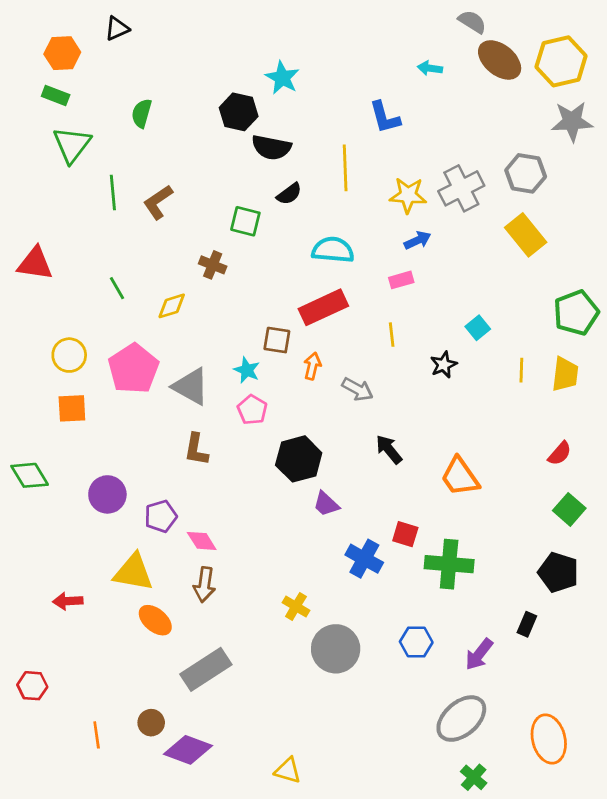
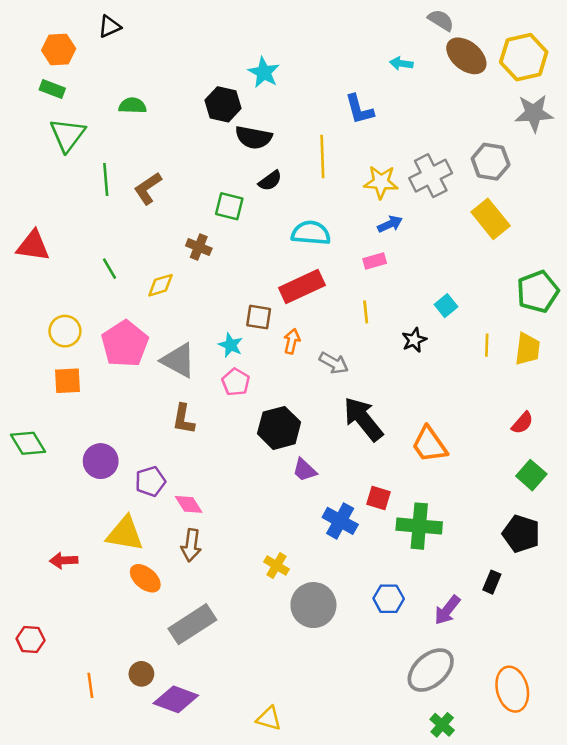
green semicircle: (142, 113) -> (133, 106), turned 76
black arrow: (389, 449) -> (363, 419), size x1.6

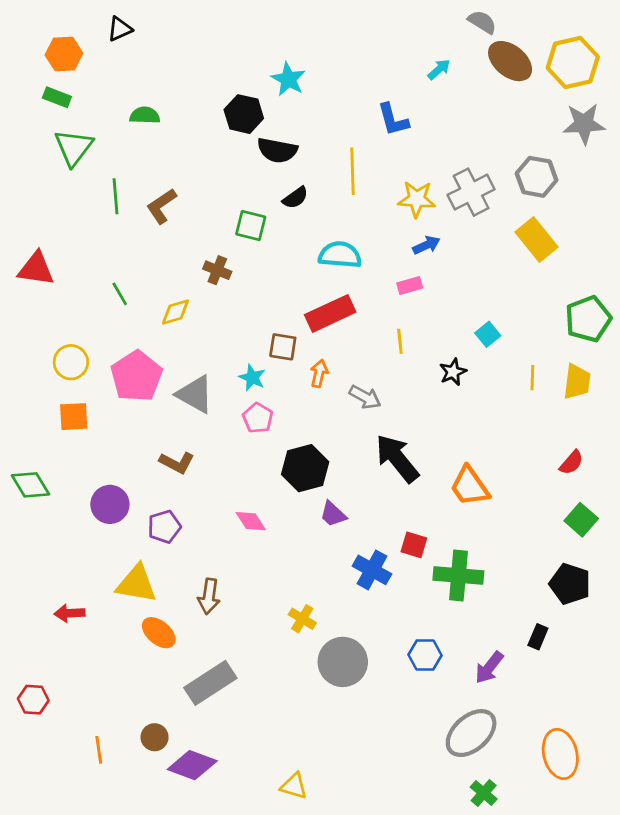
cyan arrow: (401, 64) -> (439, 69), turned 130
brown L-shape: (183, 419) -> (177, 463), moved, turned -72
pink diamond: (189, 504) -> (251, 521), moved

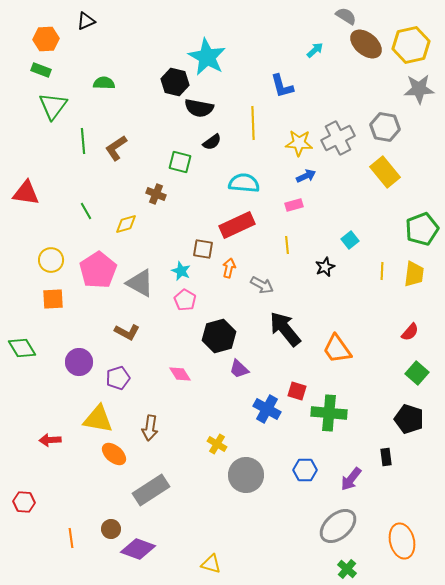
cyan star: (288, 79) -> (207, 57), size x1.5
black rectangle: (538, 637) -> (386, 457), turned -30

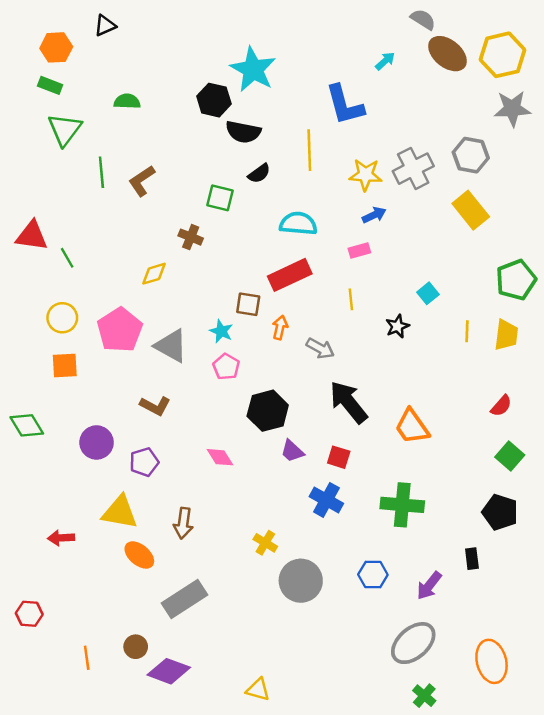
blue L-shape: (282, 86) -> (345, 105), size x1.4
green line: (86, 211) -> (67, 258), moved
red square: (297, 391) -> (339, 457), moved

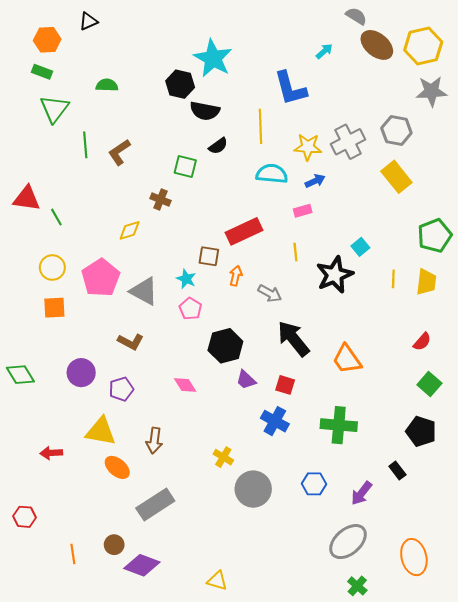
cyan semicircle: (298, 224) -> (272, 174), moved
black star: (397, 326) -> (335, 275), size x1.8
green diamond: (27, 425) -> (20, 375), moved
black rectangle: (472, 559) -> (397, 470), turned -30

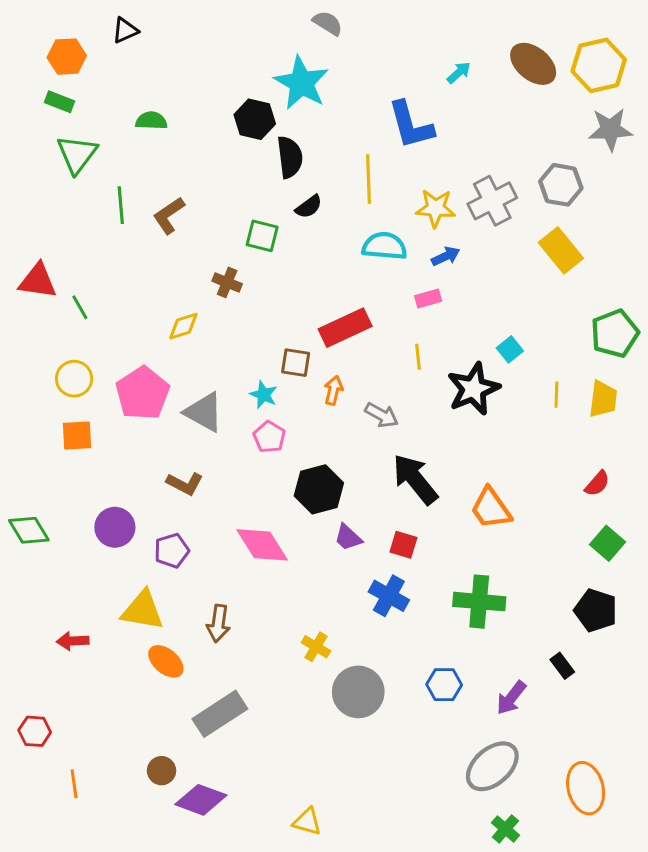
gray semicircle: (356, 16) -> (328, 23), moved
black semicircle: (205, 111) -> (290, 157), turned -108
pink diamond: (185, 385) -> (262, 545), size x1.6
orange line: (73, 554) -> (74, 784), moved

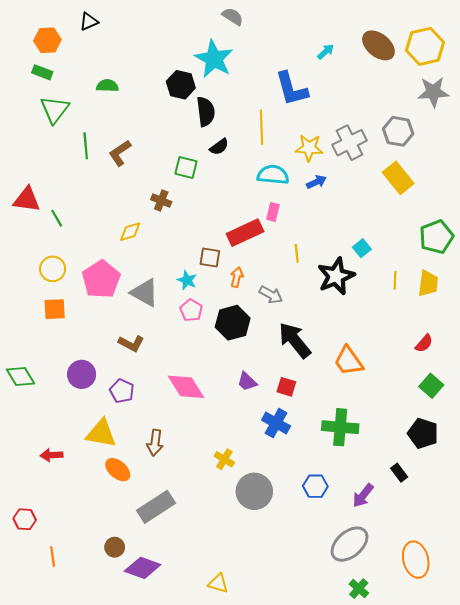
pink rectangle: (428, 298) -> (273, 212), moved, turned -60
black hexagon: (319, 489) -> (233, 323), moved
purple pentagon: (172, 551) -> (122, 391), turned -30

